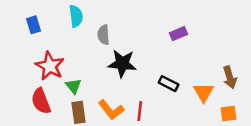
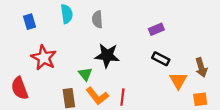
gray semicircle: (103, 35) -> (97, 19), moved
black rectangle: (169, 84) -> (161, 59), moved
green triangle: (73, 86) -> (85, 74), moved
red semicircle: (41, 101) -> (20, 88), moved

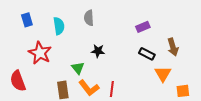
cyan semicircle: (67, 14) -> (59, 26), moved
black star: (107, 55) -> (98, 51), size x0.6
brown arrow: (201, 68) -> (173, 47), moved

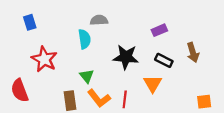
gray semicircle: (89, 18) -> (99, 20), turned 91
cyan semicircle: (59, 26) -> (84, 39), moved
black star: (98, 51) -> (126, 57), moved, size x1.6
orange triangle: (163, 74) -> (153, 84), moved

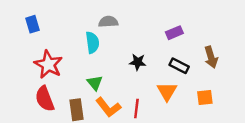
black star: (126, 57) -> (138, 62), size x0.6
red semicircle: (20, 91) -> (45, 99), moved
orange square: (204, 102) -> (205, 97), moved

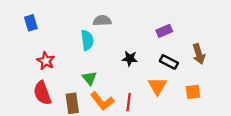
red star: (48, 64) -> (46, 61), size x0.7

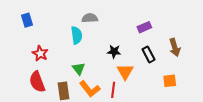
black rectangle: (169, 62) -> (148, 54), turned 35
orange triangle: (157, 86) -> (125, 72), moved

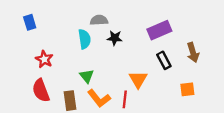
purple rectangle: (144, 27) -> (159, 30), size x1.5
black star: (114, 51) -> (115, 38), moved

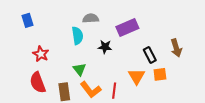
purple rectangle: (159, 30) -> (127, 27), moved
black star: (115, 38) -> (105, 47), moved
orange triangle: (138, 79) -> (137, 76), moved
orange square: (187, 89) -> (160, 74), moved

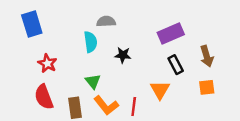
blue rectangle: (28, 20) -> (32, 24), size x1.5
purple rectangle: (127, 27) -> (171, 33), moved
orange square: (160, 74) -> (207, 87), moved

